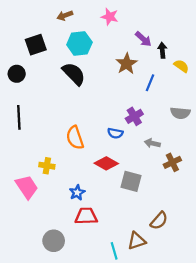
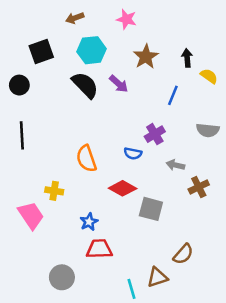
purple arrow: (143, 39) -> (119, 84), moved
brown star: (126, 64) -> (146, 57), moved

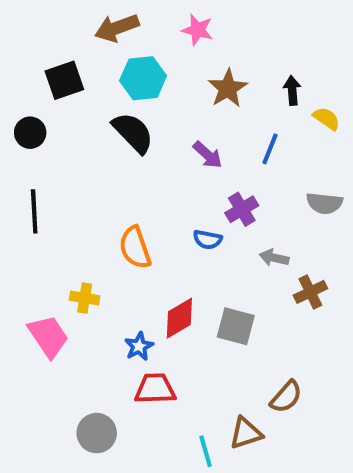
brown arrow: (75, 18) -> (117, 28), size x1.5
purple arrow: (119, 84) -> (208, 155), moved
red diamond: (123, 188) -> (179, 318), moved, turned -60

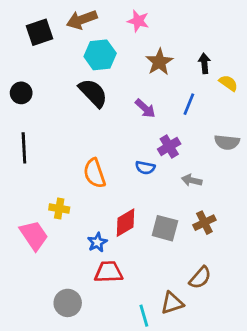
black square: (64, 80) -> (39, 32), moved
brown cross: (310, 292) -> (204, 223), moved

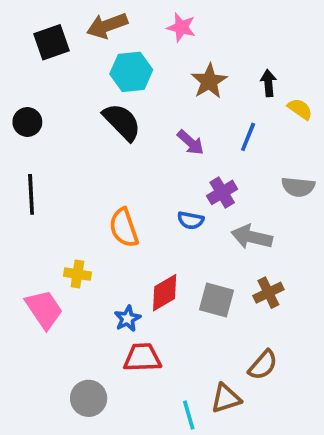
gray arrow: (192, 180) -> (252, 237), size x1.5

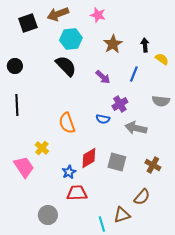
yellow cross: (77, 274) -> (42, 148), turned 32
brown cross: (268, 293) -> (153, 165), moved, turned -35

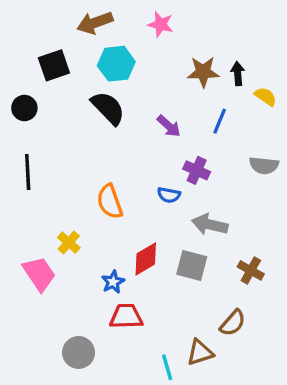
black square: (28, 23) -> (54, 65), moved
brown star: (113, 44) -> (203, 72), moved, turned 30
purple cross: (120, 104) -> (197, 170), turned -35
gray arrow: (136, 128) -> (210, 224), moved

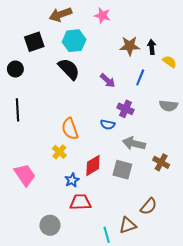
yellow cross: (69, 243) -> (59, 152), moved
brown cross: (251, 270) -> (161, 162), moved

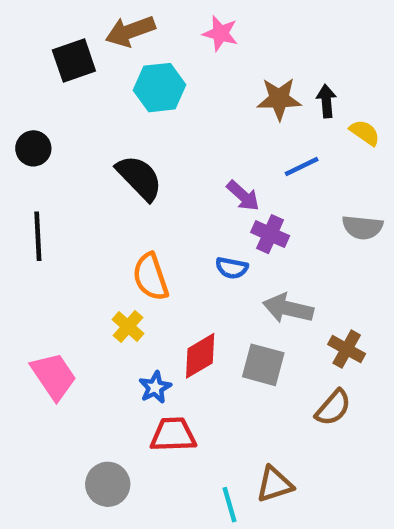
black square: (34, 42) -> (74, 60), moved
black semicircle: (69, 69) -> (139, 178), moved
blue line: (140, 77) -> (302, 166), turned 42
purple arrow: (108, 81) -> (243, 196), moved
brown semicircle: (149, 206) -> (333, 408), moved

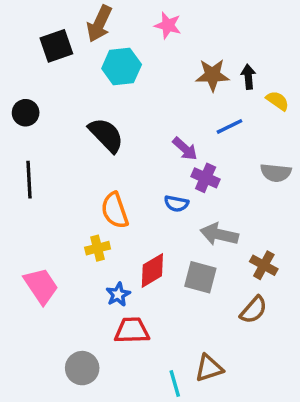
brown arrow: (130, 31) -> (99, 24), turned -45
yellow cross: (128, 326) -> (98, 248), turned 35

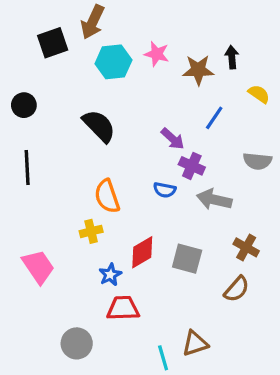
pink star: (168, 25) -> (157, 54), moved
black arrow: (248, 77) -> (232, 57), moved
blue line: (230, 126) -> (214, 118), turned -30
gray arrow: (219, 234) -> (214, 199), moved

